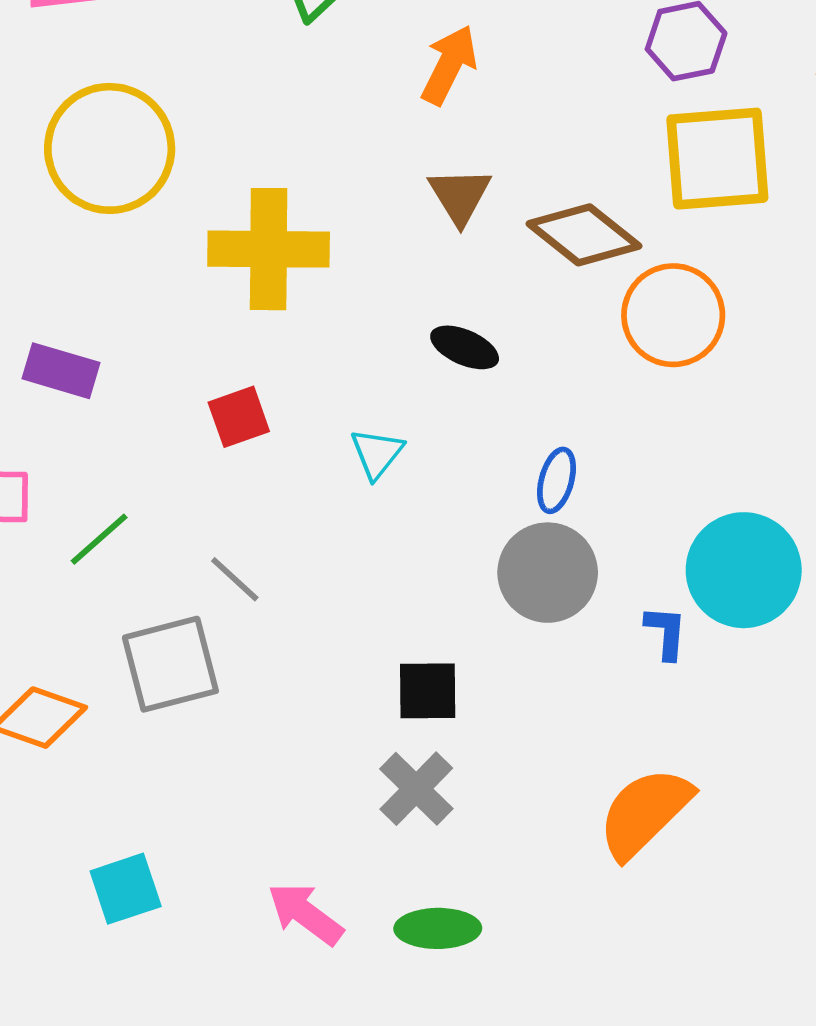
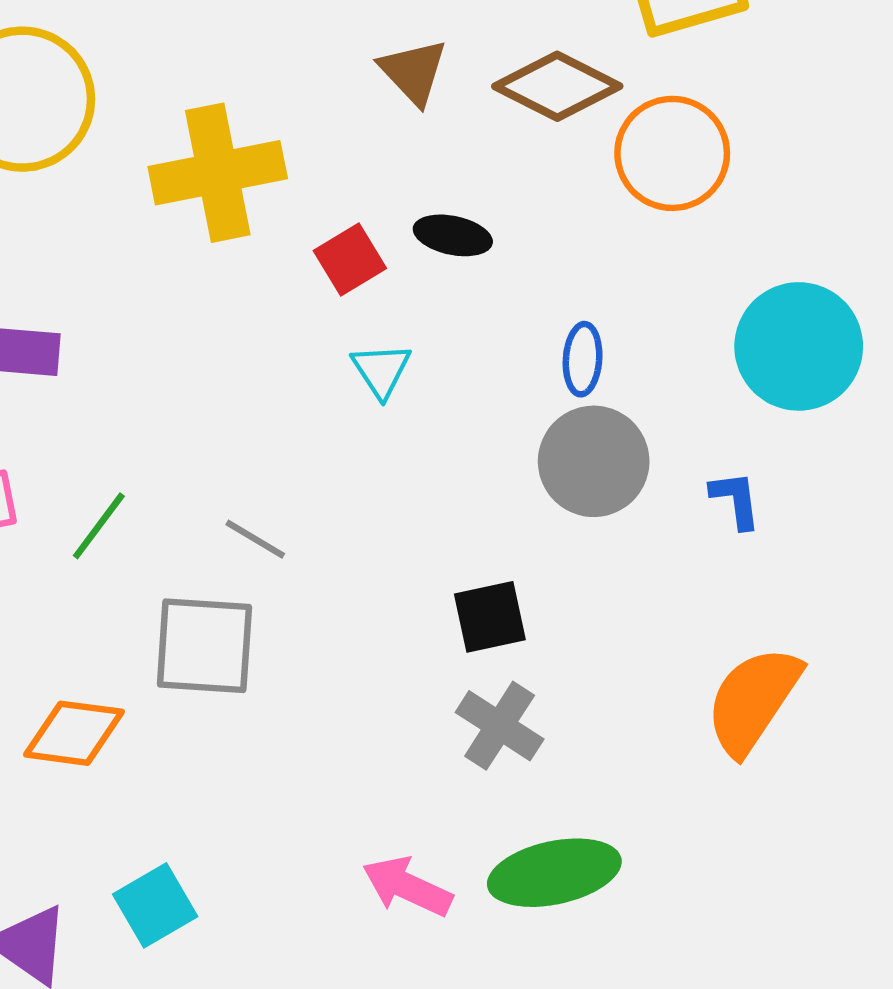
red square: (239, 417) -> (350, 260), moved
cyan circle: (744, 570) -> (799, 346), moved
gray square: (170, 664) -> (204, 646), turned 30
cyan square: (126, 889) -> (155, 905), moved
green ellipse: (438, 928) -> (554, 873), size x1.4

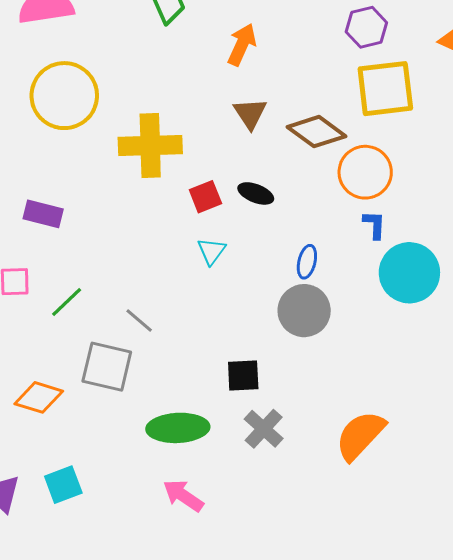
blue L-shape: (736, 500) -> (374, 225), moved
gray cross: (500, 726) -> (264, 429), moved
green ellipse: (554, 873) -> (178, 428), moved

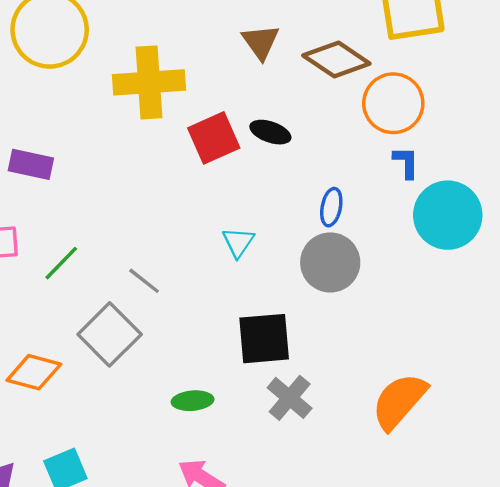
red square: (205, 197) -> (214, 138), size x1.4
cyan triangle: (212, 251) -> (238, 242), moved
gray square: (107, 367) -> (110, 334), turned 34
black square: (243, 376) -> (264, 339), size x1.4
green ellipse: (178, 428) -> (193, 401), size x0.6

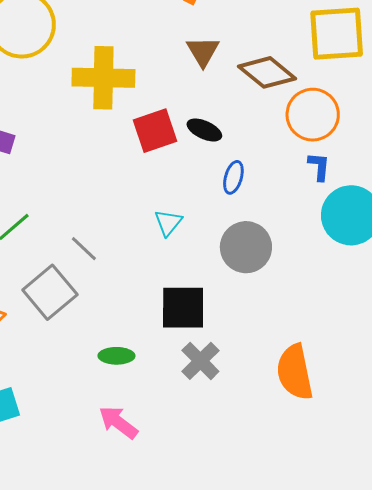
blue ellipse: (331, 207) -> (233, 177), moved
orange semicircle: (399, 401) -> (295, 372), turned -58

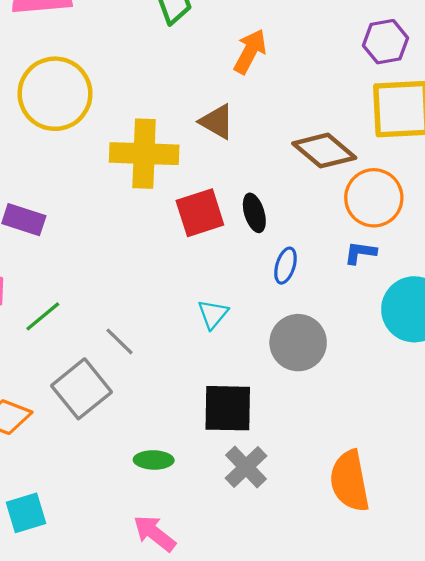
brown triangle: (203, 51) -> (217, 122), moved, turned -30
black ellipse: (204, 130) -> (254, 213), turned 48
blue L-shape: (319, 167) -> (360, 253), moved, turned -88

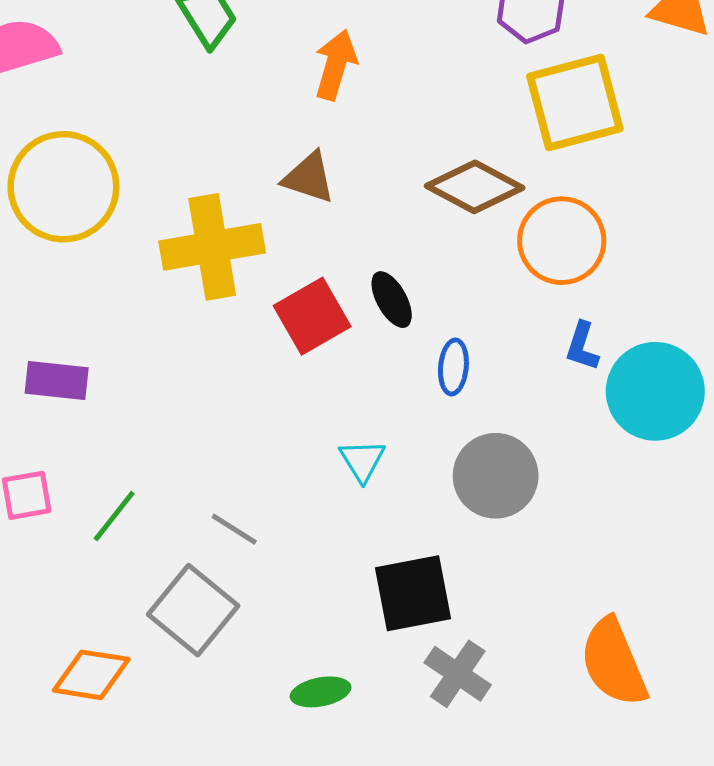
blue L-shape: (360, 253) -> (582, 346), moved, turned -68

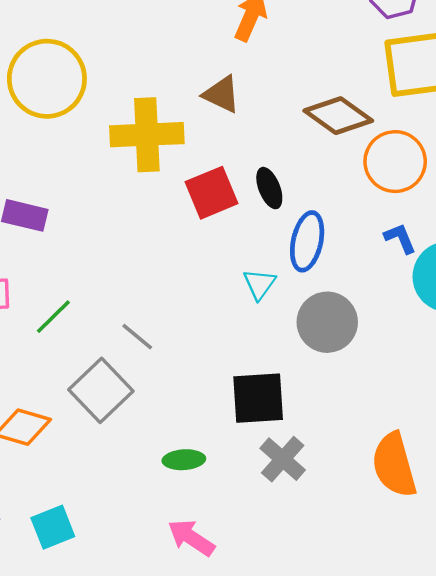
blue L-shape: (582, 346) -> (400, 238), turned 132
blue ellipse: (453, 367) -> (307, 241), size x1.5
cyan triangle: (362, 461) -> (259, 284), moved

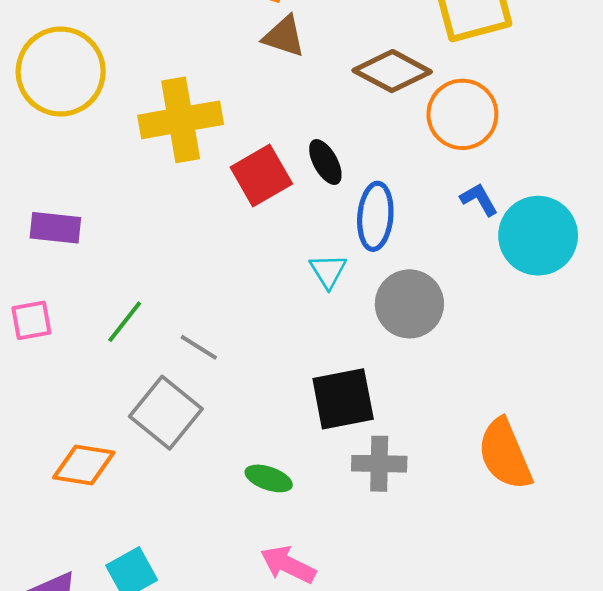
brown triangle: (222, 94) -> (284, 36), moved
green line: (53, 317) -> (125, 322), moved
gray cross: (283, 459) -> (379, 464), turned -33
green ellipse: (184, 460) -> (269, 478), turned 30

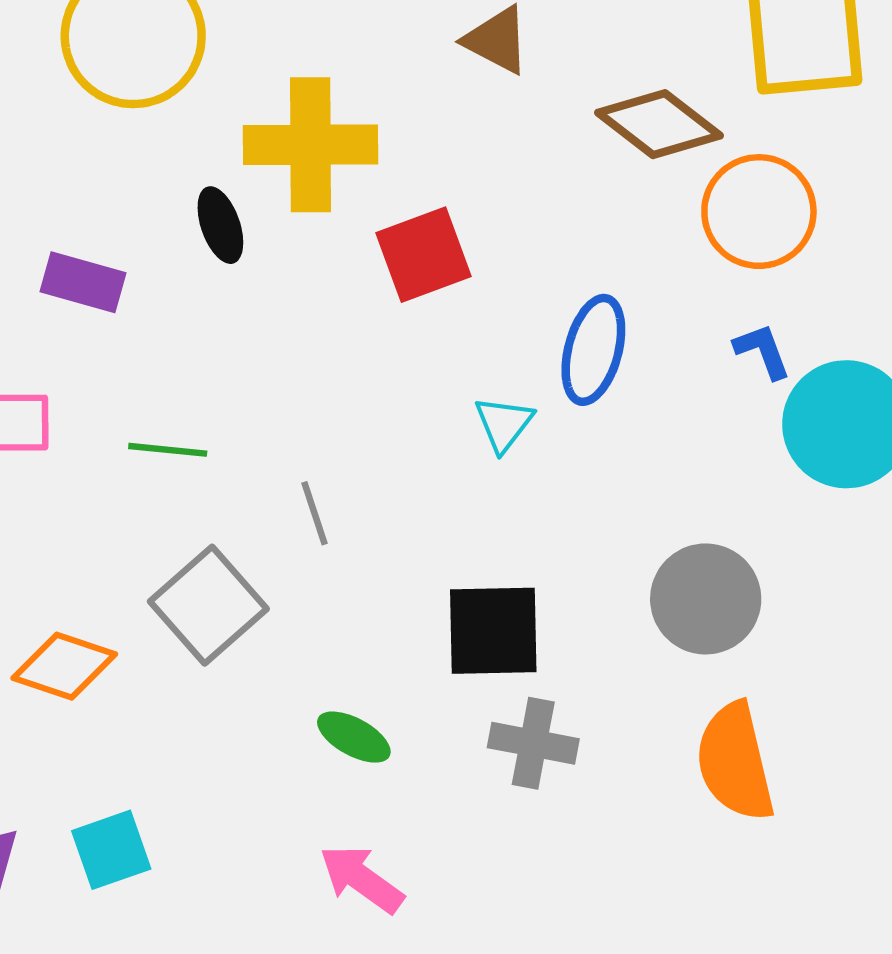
black ellipse: (325, 162) -> (220, 225), moved
gray circle: (409, 304) -> (706, 599), moved
green line: (125, 322) -> (168, 450), turned 48
gray line: (199, 347) -> (314, 513), moved, turned 30

